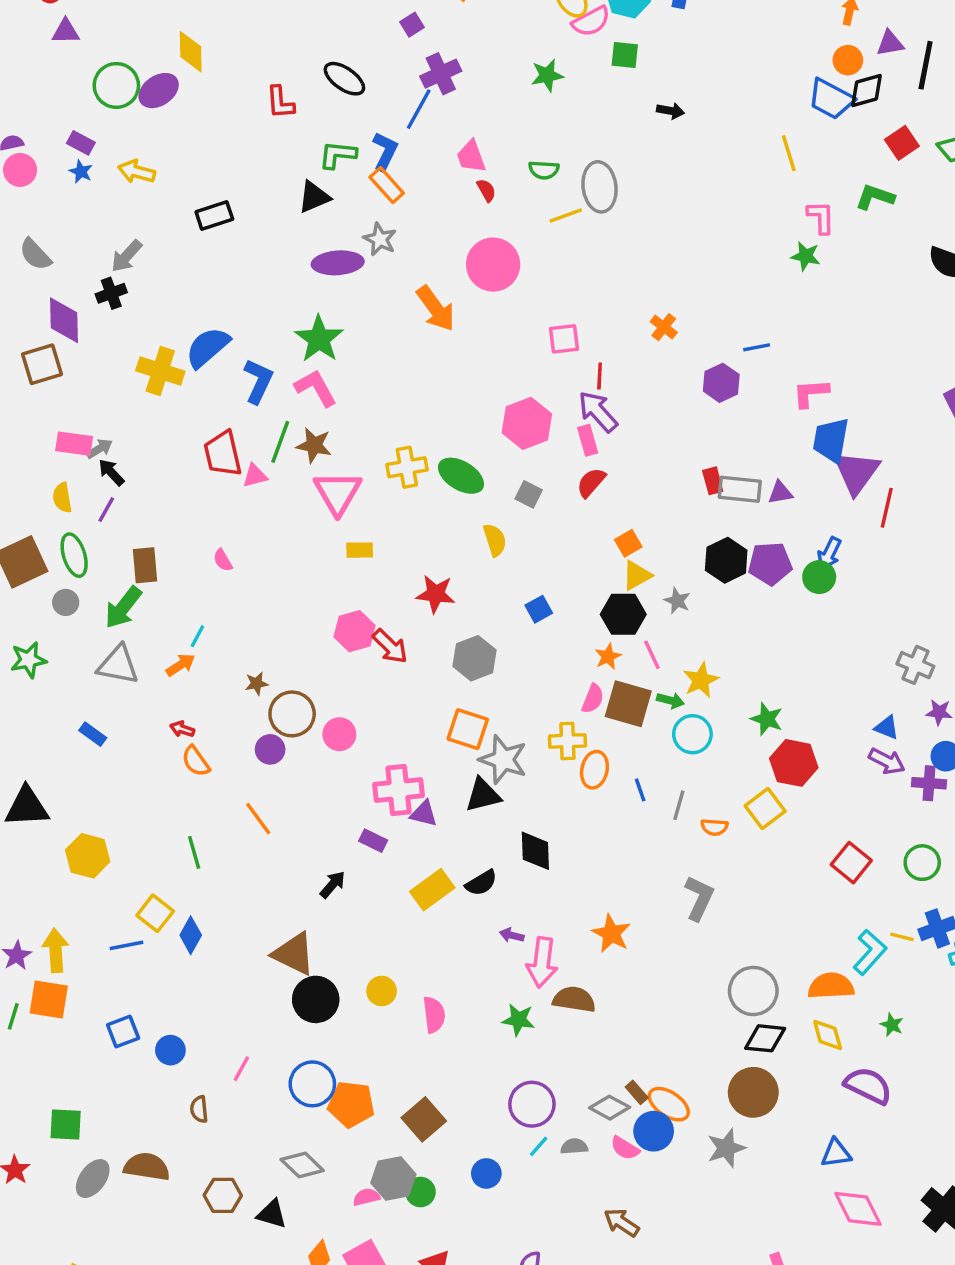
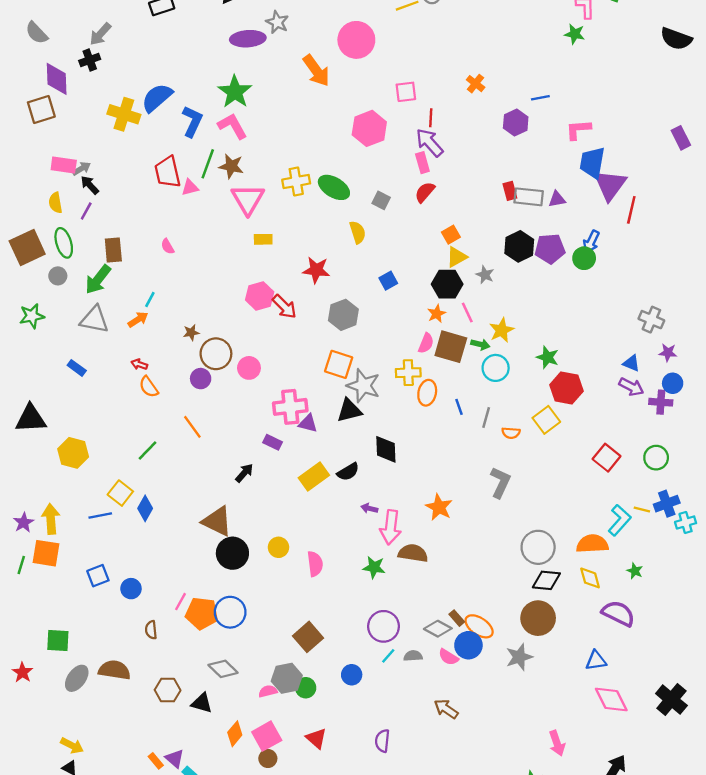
pink hexagon: (527, 423) -> (369, 128), moved
green line: (194, 852) -> (148, 451), turned 60
orange pentagon: (351, 1104) -> (202, 613), moved

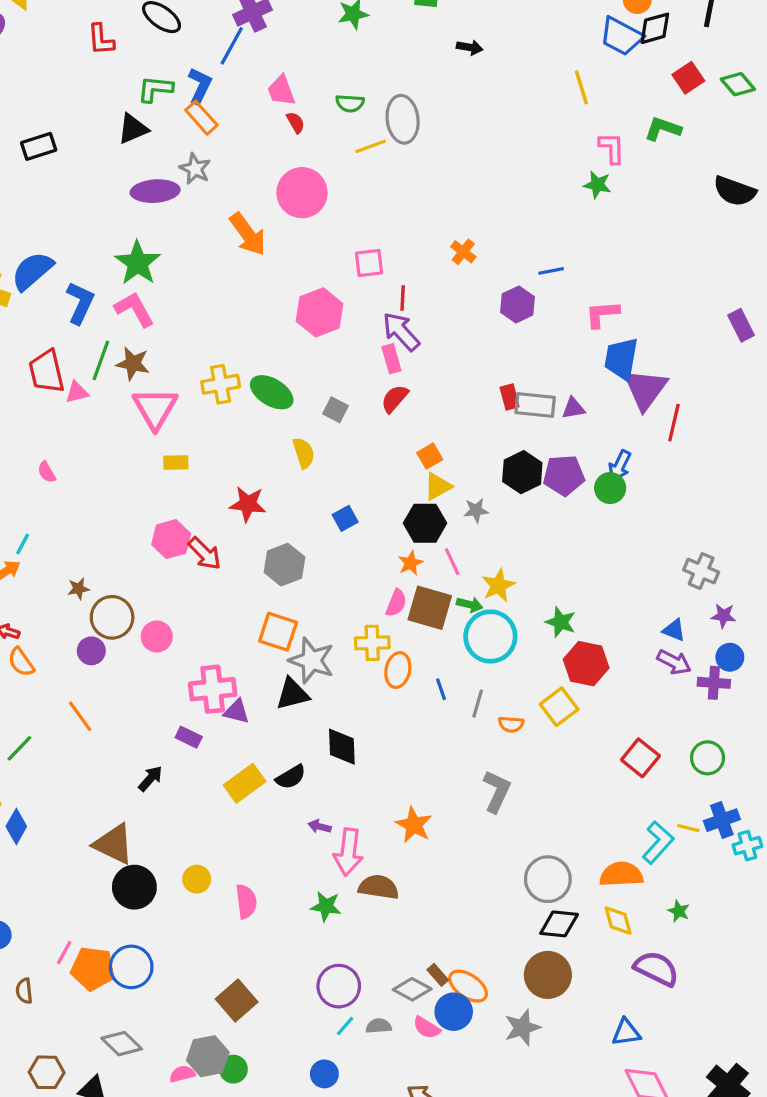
gray star: (485, 275) -> (476, 510), turned -30
cyan circle: (496, 368) -> (490, 636), size x1.4
blue circle: (352, 675) -> (324, 1074), moved

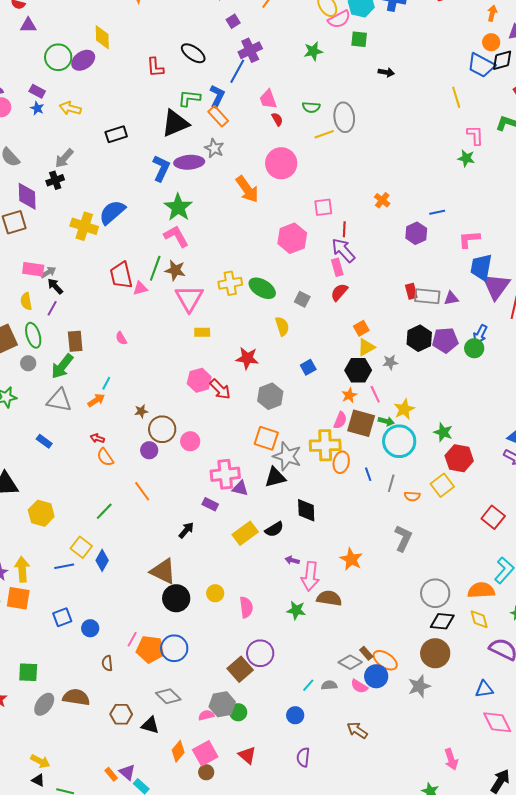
black triangle: (133, 129) -> (175, 123), size x1.4
blue L-shape: (80, 303) -> (161, 168), moved
yellow cross: (372, 643) -> (325, 445), size x1.4
purple circle: (339, 986) -> (260, 653), moved

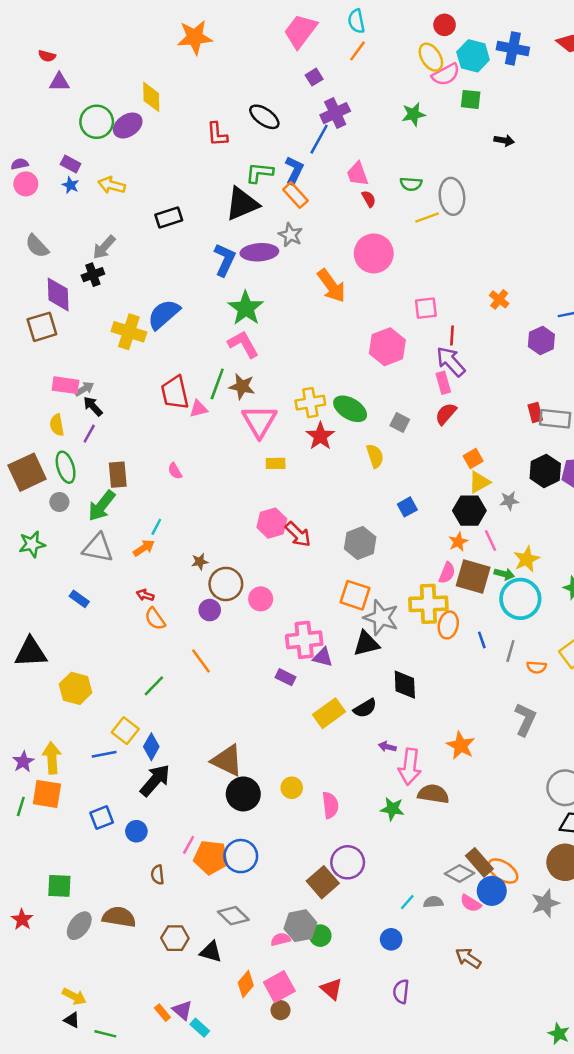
red star: (247, 358) -> (320, 436), moved, turned 30
black arrow: (186, 530) -> (155, 780), moved, size x1.6
brown rectangle: (366, 653) -> (479, 862), size x1.6

